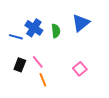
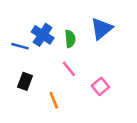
pink line: (38, 62) -> (69, 69), moved

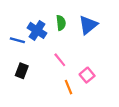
green semicircle: (70, 39) -> (61, 23), moved
orange line: (54, 100) -> (69, 87), moved

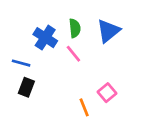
blue line: (17, 40) -> (21, 63), moved
pink line: (60, 60) -> (73, 54), moved

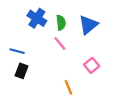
blue cross: (45, 38) -> (37, 18), moved
pink square: (107, 93) -> (92, 65), moved

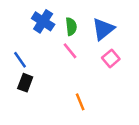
blue line: (17, 51) -> (20, 60), turned 40
pink square: (92, 65) -> (111, 58), moved

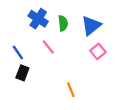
pink line: (70, 51) -> (48, 47), moved

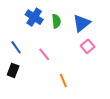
pink line: (48, 47) -> (44, 54), moved
black rectangle: (22, 73) -> (13, 70), moved

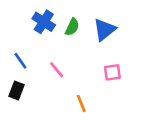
green semicircle: (56, 21) -> (72, 27), turned 32
pink square: (88, 46) -> (112, 72), moved, turned 32

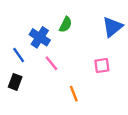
blue cross: (44, 22) -> (40, 37), moved
blue triangle: (105, 30) -> (112, 27), moved

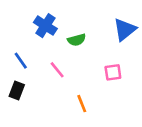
green semicircle: (66, 24) -> (77, 40), moved, turned 49
blue cross: (40, 37) -> (45, 26), moved

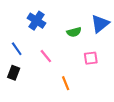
green semicircle: (77, 40) -> (74, 32), moved

